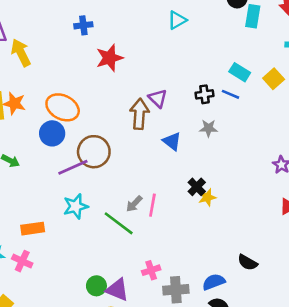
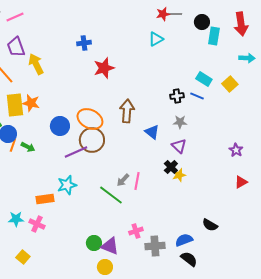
purple triangle: (158, 98) -> (179, 146), moved
orange ellipse: (63, 107) -> (90, 119), moved
cyan star: (76, 206) -> (67, 185), moved

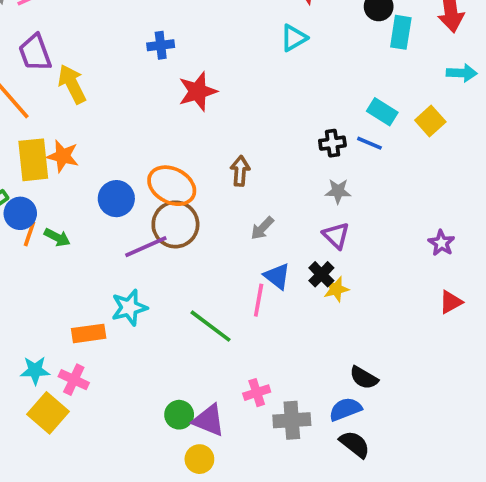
brown arrow: (127, 111) -> (240, 171), size x0.7
blue triangle: (152, 132) -> (277, 276), moved
gray arrow: (123, 180) -> (262, 228), moved
black semicircle: (210, 225) -> (364, 378), moved
yellow square: (23, 257) -> (48, 413), moved, size x1.5

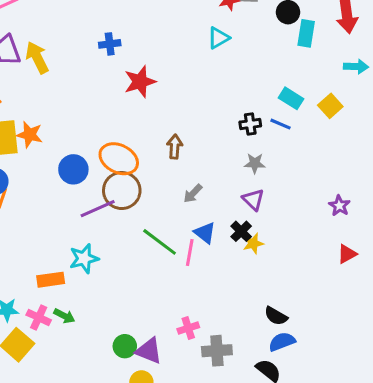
yellow arrow: (72, 84) -> (37, 58), moved
green arrow: (57, 237) -> (64, 316), moved
green line: (211, 326) -> (160, 242), moved
blue semicircle: (345, 409) -> (282, 342), moved

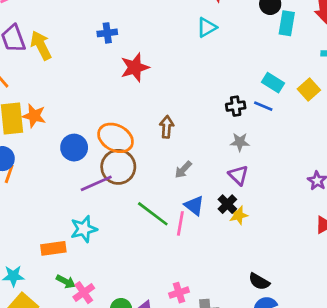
pink cross: (39, 317) -> (84, 293), moved, turned 30

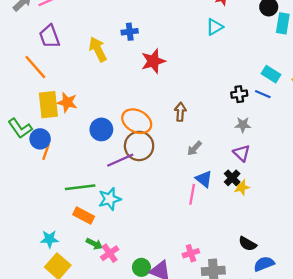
yellow arrow: (41, 45) -> (98, 49), moved
green line: (153, 214) -> (80, 187), moved, turned -44
orange rectangle: (53, 248) -> (84, 216), turned 36
black semicircle: (259, 282) -> (247, 244), moved

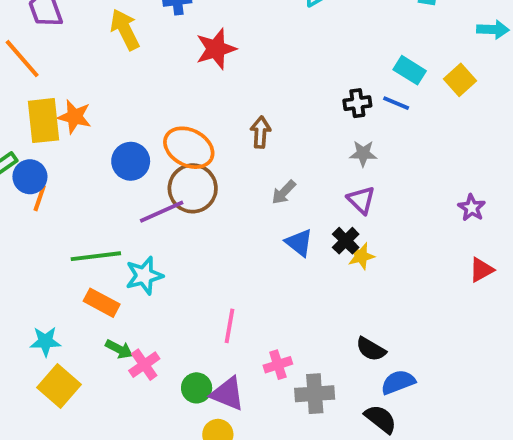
pink line: (192, 194) -> (229, 326), moved

